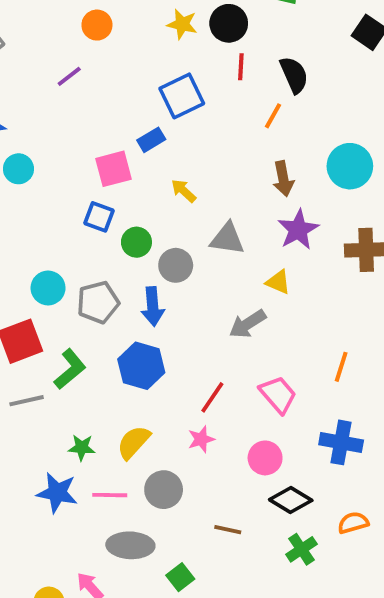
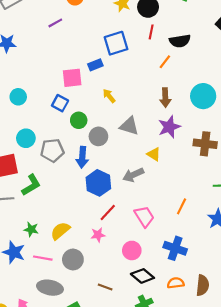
black semicircle: (294, 75) -> (180, 41), turned 96
cyan circle: (18, 169) -> (18, 97), moved
blue hexagon: (141, 366) -> (98, 183), moved
orange semicircle: (353, 523) -> (176, 283), moved

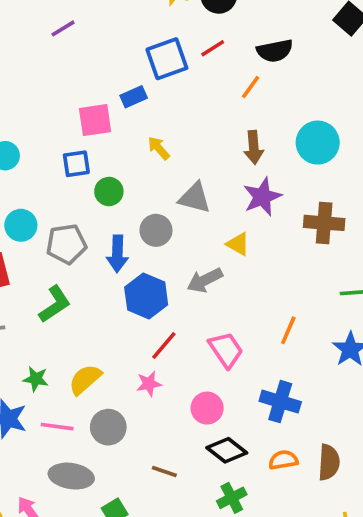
red line: (151, 32) -> (213, 48), moved, turned 48
blue square: (60, 103) -> (76, 164), turned -35
gray circle: (98, 136) -> (156, 230), moved
green L-shape: (31, 185) -> (55, 304), moved

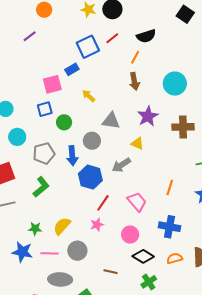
brown arrow: (254, 147) -> (134, 81), moved
cyan circle: (21, 225) -> (17, 137), moved

